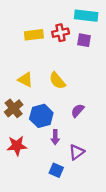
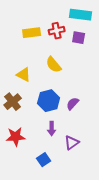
yellow semicircle: (57, 81) -> (54, 65), moved
blue hexagon: (41, 116) -> (49, 101), moved
blue square: (56, 170) -> (44, 160), moved, turned 32

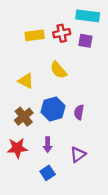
brown cross: (13, 102) -> (24, 117), moved
purple semicircle: (73, 104) -> (79, 112), turned -32
purple arrow: (52, 129) -> (48, 145), moved

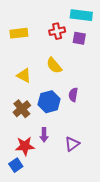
yellow rectangle: (35, 35) -> (19, 33), moved
purple semicircle: (79, 112) -> (73, 95), moved
red star: (17, 148) -> (25, 146), moved
blue square: (48, 173) -> (16, 165), moved

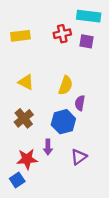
yellow semicircle: (54, 65) -> (66, 85), moved, turned -120
blue hexagon: (49, 102) -> (63, 122), moved

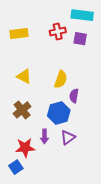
purple triangle: (79, 157) -> (68, 137), moved

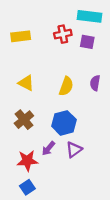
purple semicircle: (74, 96) -> (95, 83), moved
purple arrow: (44, 136) -> (48, 148), turned 40
blue square: (16, 167) -> (27, 187), moved

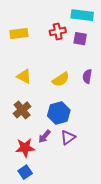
yellow semicircle: (66, 86) -> (61, 79), turned 36

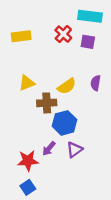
red cross: (58, 31) -> (63, 34), turned -35
yellow triangle: (24, 76) -> (27, 83), turned -49
brown cross: (22, 110) -> (47, 103), moved, turned 36

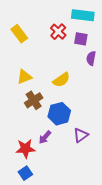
yellow rectangle: (21, 36) -> (19, 34), turned 60
purple semicircle: (96, 83) -> (91, 58), moved
brown cross: (47, 103) -> (34, 100), moved, turned -30
purple triangle: (74, 150) -> (81, 135), moved

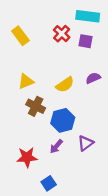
purple semicircle: (91, 58) -> (93, 78), moved, turned 56
brown cross: (34, 100) -> (36, 106), turned -30
purple arrow: (45, 137) -> (56, 146), moved
blue square: (25, 173) -> (49, 183), moved

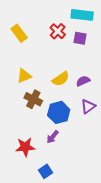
purple semicircle: (93, 78) -> (83, 81), moved
purple triangle: (86, 143) -> (88, 106), moved

